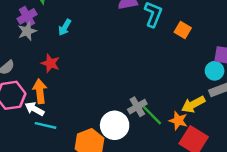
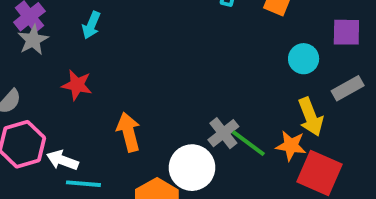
cyan circle: (215, 71) -> (304, 59), moved
orange arrow: (40, 91) -> (129, 132), moved
yellow arrow: (193, 104) -> (311, 117), turned -75

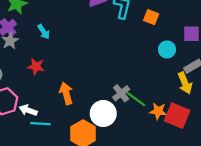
cyan arrow: (91, 25) -> (44, 32), turned -56
yellow arrow: (311, 117) -> (185, 83), moved
orange star: (291, 146) -> (158, 111), moved

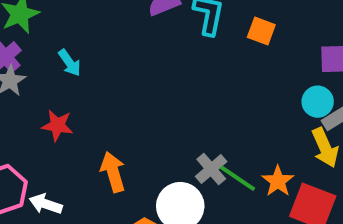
cyan circle: (167, 49) -> (318, 102), moved
orange star: (158, 111) -> (278, 181), moved, turned 30

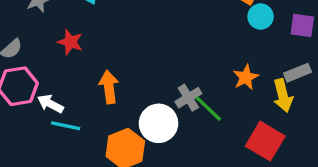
cyan circle: (318, 102) -> (261, 16), moved
orange star: (278, 181) -> (246, 77), moved

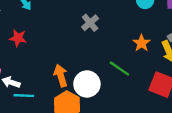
orange arrow: (109, 87) -> (61, 76), moved
gray cross: (188, 98) -> (90, 23), moved

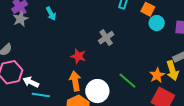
red star: (18, 38) -> (78, 56), moved
orange star: (142, 43) -> (157, 75), moved

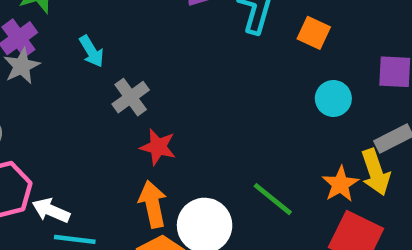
cyan circle: (157, 23) -> (333, 98), moved
gray cross: (106, 38) -> (131, 97), moved

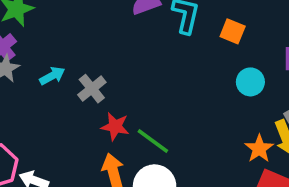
cyan arrow: (92, 51) -> (52, 76), moved, turned -85
green line: (273, 199) -> (153, 141), moved

